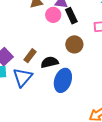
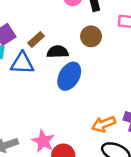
blue triangle: (23, 77) -> (22, 63), turned 40

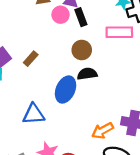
black semicircle: (58, 52) -> (87, 74), moved
blue triangle: (22, 63) -> (34, 114), moved

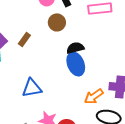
brown circle: (82, 50) -> (57, 22), moved
blue ellipse: (66, 90) -> (76, 64), moved, turned -40

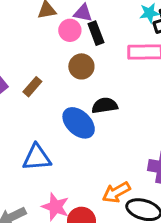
blue ellipse: (76, 64) -> (79, 123), moved, turned -30
orange arrow: (94, 96) -> (116, 192), moved

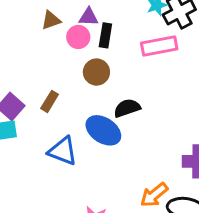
black rectangle: (96, 33) -> (105, 35), turned 40
blue triangle: (37, 158) -> (63, 151), moved, turned 36

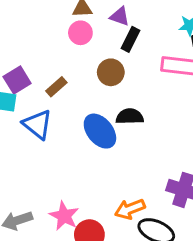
pink circle: (78, 37) -> (80, 33), moved
blue triangle: (63, 151) -> (38, 124), moved

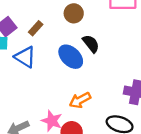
black semicircle: (130, 116) -> (91, 44), turned 60
orange arrow: (130, 209) -> (80, 100), moved

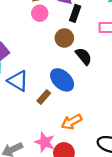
brown rectangle: (36, 28) -> (44, 97), moved
black semicircle: (91, 44) -> (84, 56), moved

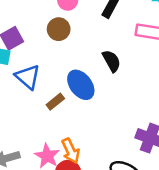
brown circle: (64, 38) -> (59, 29), moved
orange arrow: (72, 122) -> (71, 151), moved, turned -96

